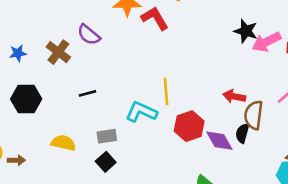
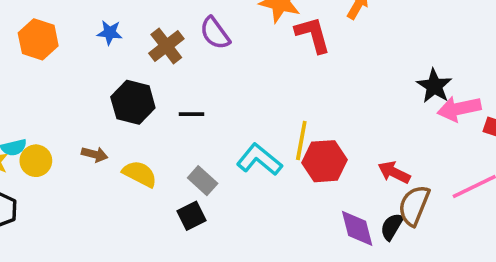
black hexagon: (26, 99) -> (133, 102), moved
red hexagon: (189, 126) -> (324, 161), moved
gray rectangle: (107, 136) -> (203, 181), turned 36
brown arrow: (16, 160) -> (95, 154), moved

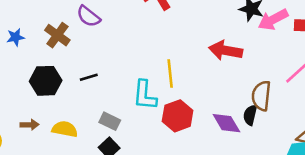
cyan L-shape: (259, 160) -> (145, 95), turned -108
red hexagon: (324, 161) -> (178, 116), moved
red arrow: (394, 172) -> (226, 50), moved, size x1.4

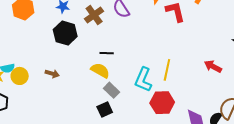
red arrow: (226, 50) -> (213, 66), size x0.7
black hexagon: (46, 81) -> (65, 33), moved
yellow semicircle: (65, 129) -> (100, 70), moved

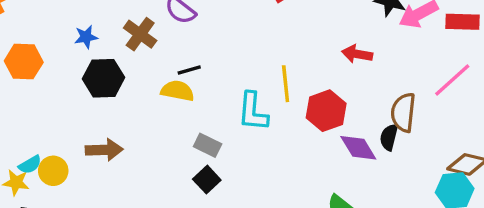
black line: (107, 53) -> (189, 70), moved
yellow semicircle: (100, 70) -> (177, 91), moved
brown arrow: (52, 74) -> (104, 150), size x1.5
red hexagon: (162, 103) -> (326, 111), moved

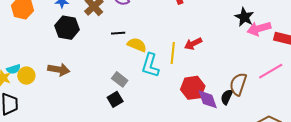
red arrow: (357, 54) -> (193, 44), moved, turned -48
yellow semicircle: (177, 91) -> (137, 45), moved
red hexagon: (326, 111) -> (193, 88), moved

